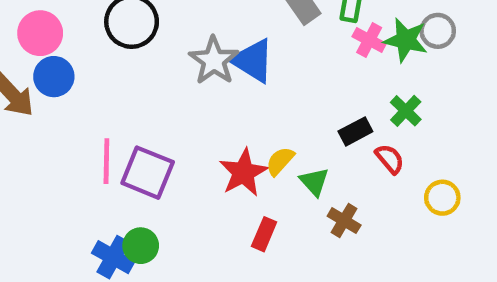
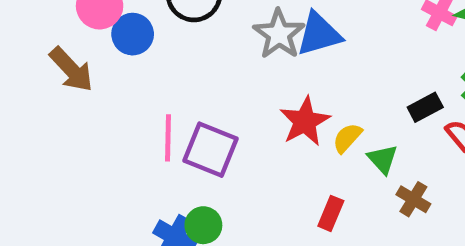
blue triangle: (253, 61) -> (319, 34), turned -48
blue circle: (54, 77) -> (133, 34), moved
red star: (243, 173) -> (305, 121), moved

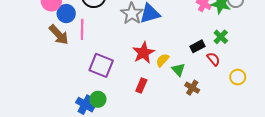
brown arrow: (71, 69) -> (59, 35), moved
pink line: (168, 138) -> (82, 29), moved
red rectangle: (331, 213) -> (141, 86), moved

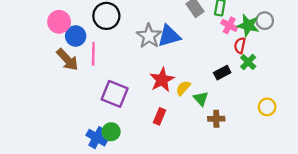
red semicircle: (213, 59) -> (240, 45), moved, turned -128
brown cross: (192, 88) -> (216, 119), turned -32

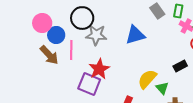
gray star: (149, 36) -> (96, 35), moved, turned -30
red star: (162, 80) -> (99, 69), moved
yellow semicircle: (183, 88) -> (147, 79), size x1.5

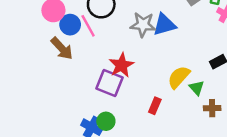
gray star: (96, 35) -> (143, 25), moved
pink line: (71, 50) -> (88, 26), moved, turned -30

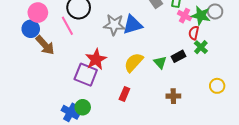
blue circle: (70, 25) -> (31, 29), moved
yellow semicircle: (179, 77) -> (134, 62), moved
green triangle: (197, 88) -> (160, 62), moved

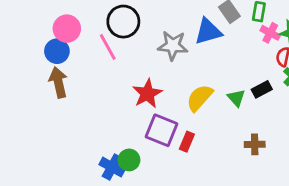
blue triangle: (133, 25) -> (208, 31), moved
brown arrow: (45, 45) -> (58, 82), moved, turned -150
purple square: (86, 75) -> (161, 130), moved

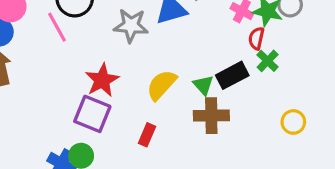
black rectangle: (262, 89) -> (232, 75), size x1.4
purple square: (161, 130) -> (92, 114), moved
brown cross: (255, 144) -> (211, 116), moved, size x1.5

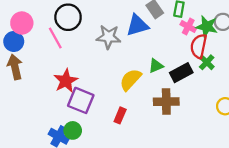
red semicircle: (256, 38) -> (199, 46), size x1.5
red star: (102, 80) -> (66, 81), moved
green triangle: (203, 85) -> (156, 66), moved, turned 49

